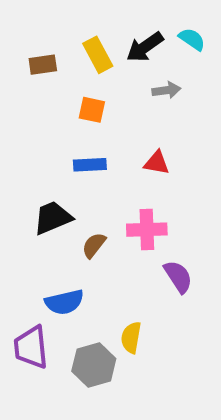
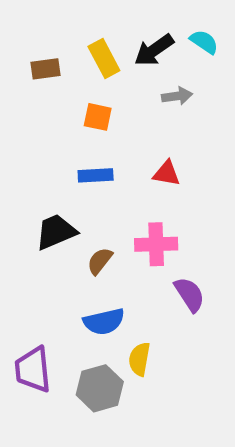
blue semicircle: (64, 302) -> (104, 322), moved

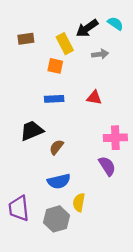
yellow rectangle: (104, 58) -> (65, 44), moved
pink cross: (156, 244) -> (115, 138), moved

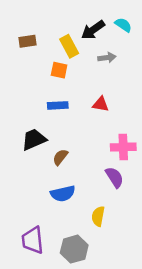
yellow semicircle: (79, 202) -> (98, 216), moved
purple trapezoid: (19, 208) -> (33, 240), moved
gray hexagon: (56, 219) -> (74, 249), moved

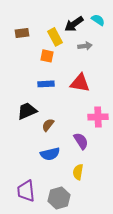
red triangle: (101, 104) -> (80, 83), size x1.5
purple semicircle: (114, 177) -> (81, 141), moved

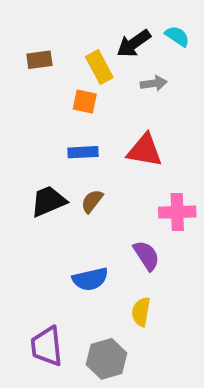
brown semicircle: (48, 125) -> (92, 201), moved

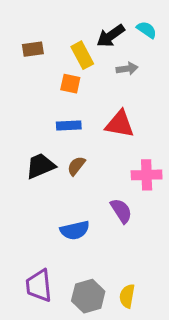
yellow semicircle: (141, 312) -> (127, 296), moved

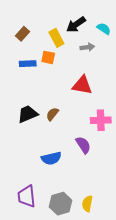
cyan semicircle: (147, 30) -> (104, 29), moved
brown rectangle: (33, 49) -> (22, 34), turned -40
blue rectangle: (69, 126) -> (28, 64), moved

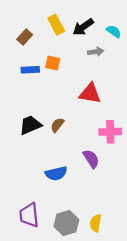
yellow rectangle: (56, 38) -> (56, 25), moved

